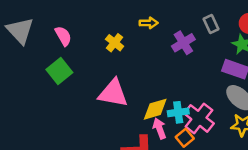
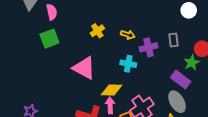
yellow arrow: (149, 23) -> (128, 35), moved
pink semicircle: (63, 36) -> (52, 12), moved
cyan cross: (178, 112) -> (128, 64), moved

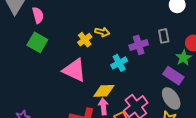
yellow cross: (97, 31) -> (85, 40), moved
yellow arrow: (128, 35) -> (102, 32), moved
green square: (49, 39) -> (37, 42), turned -36
cyan cross: (128, 64) -> (119, 63), turned -35

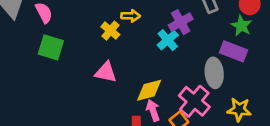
cyan cross: (119, 63) -> (168, 40), moved
pink triangle: (74, 70) -> (106, 72), size x0.7
gray ellipse: (171, 98) -> (214, 73), moved, turned 40

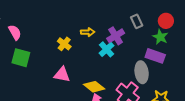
yellow arrow: (131, 16) -> (88, 32), moved
yellow diamond: (149, 90) -> (94, 87), turned 55

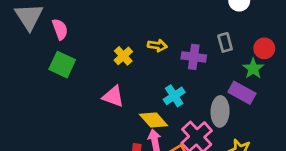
purple cross: (116, 36) -> (194, 57), turned 30
cyan cross: (107, 49) -> (174, 96), moved

